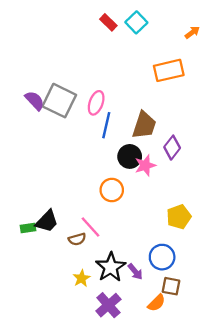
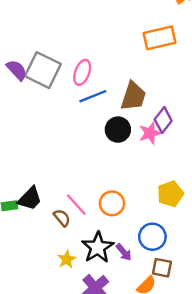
blue line: (106, 125) -> (93, 96), turned 55
pink star: (145, 165) -> (150, 133), moved
orange circle: (112, 190) -> (112, 203), moved
brown semicircle: (77, 239) -> (62, 218), turned -114

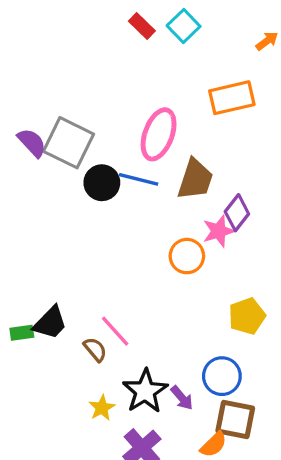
pink ellipse: (82, 72) -> (159, 134), moved, size x1.4
blue line: (93, 96) -> (139, 179), turned 36
black circle: (118, 130) -> (102, 183), moved
orange circle: (112, 203) -> (187, 256), moved
brown square: (162, 268) -> (235, 419), size x1.4

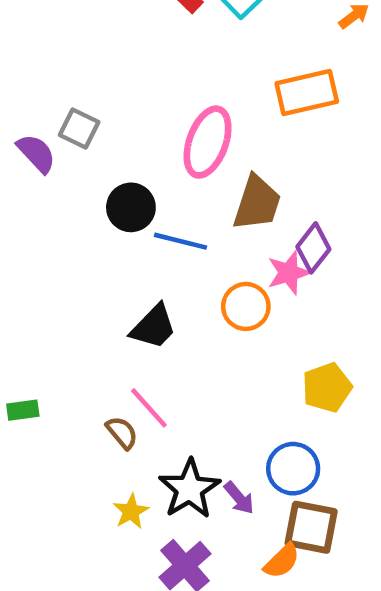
gray square: (69, 143) -> (79, 129), moved, size x0.6
blue line: (139, 179) -> (180, 241), moved
black trapezoid: (50, 323) -> (153, 327), moved

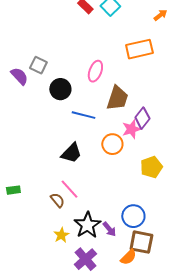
pink ellipse: (208, 142) -> (95, 71), size x0.7
black circle: (131, 207) -> (60, 89), moved
yellow pentagon: (327, 388) -> (151, 167), moved

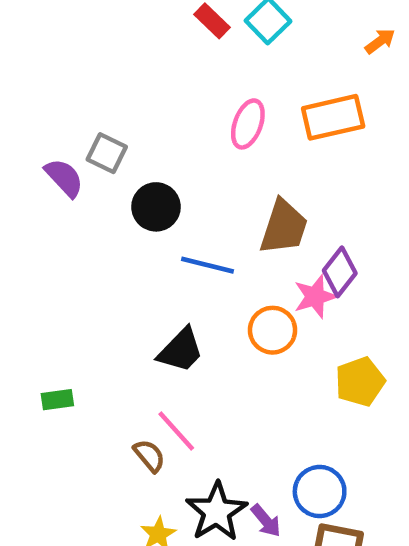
pink ellipse: (95, 71) -> (248, 124), moved
green rectangle: (13, 190) -> (57, 400), moved

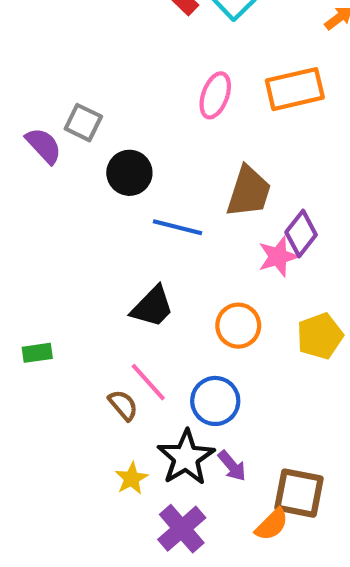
orange circle: (273, 330) -> (238, 326), moved
blue circle: (320, 491) -> (215, 401), moved

